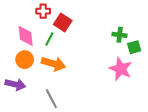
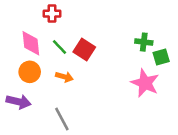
red square: (63, 22) -> (84, 50), moved
green line: (49, 39) -> (59, 47), turned -72
orange arrow: (54, 64) -> (64, 77), size x0.6

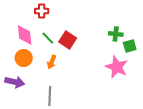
orange arrow: (64, 77) -> (52, 62), turned 96
gray line: (62, 119) -> (50, 96), turned 30

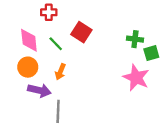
red square: (68, 40) -> (81, 32), moved
purple arrow: (15, 82) -> (39, 90), moved

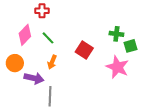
red square: (81, 32) -> (84, 50), moved
pink diamond: (29, 40) -> (25, 35), turned 50
orange circle: (28, 67) -> (15, 63), moved

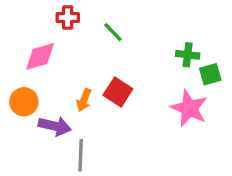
pink diamond: (25, 35) -> (40, 56), turned 30
green line: (48, 38) -> (113, 32), moved
red square: (84, 50) -> (118, 92), moved

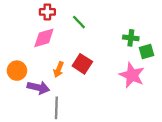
pink diamond: (40, 56) -> (44, 38), moved

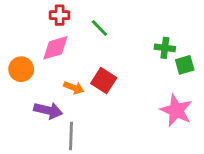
orange arrow: (59, 69) -> (74, 88), turned -91
orange circle: (17, 71) -> (21, 69), moved
pink star: (132, 75) -> (176, 110), moved

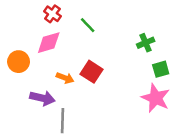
red cross: (60, 15) -> (52, 14), turned 36
green cross: (165, 48) -> (146, 43), turned -30
green square: (185, 65) -> (161, 69), moved

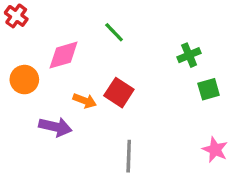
red cross: (52, 14) -> (16, 16), moved
pink star: (156, 98) -> (215, 150), moved, size x0.7
gray line: (63, 121) -> (129, 156), moved

